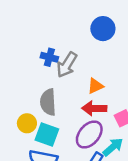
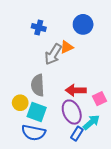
blue cross: (49, 57) -> (39, 28), moved
orange triangle: (95, 86) -> (67, 47), moved
purple ellipse: (89, 134) -> (72, 112), turned -65

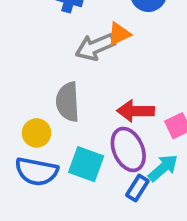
gray arrow: (53, 54) -> (95, 47), turned 35
cyan square: (37, 112) -> (86, 164), moved
blue semicircle: (34, 133) -> (37, 171), moved

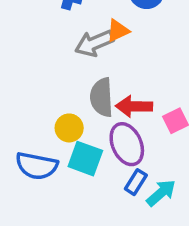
gray semicircle: (68, 102) -> (102, 97), moved
yellow circle: (37, 133) -> (69, 128), moved
cyan arrow: (163, 168) -> (161, 193), moved

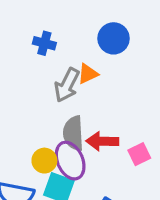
gray arrow: (94, 43) -> (67, 85), turned -40
purple ellipse: (127, 144) -> (70, 161), moved

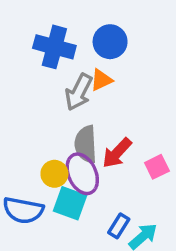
blue circle: (114, 38) -> (110, 42), moved
blue cross: (44, 43) -> (54, 47), size x1.6
red arrow: (102, 141) -> (117, 153), turned -48

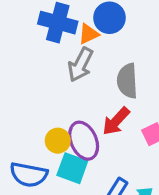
orange triangle: (101, 80) -> (88, 34), moved
gray semicircle: (86, 144) -> (127, 81), moved

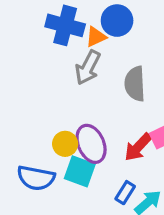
red arrow: (116, 121) -> (138, 147), moved

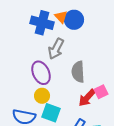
orange triangle: (96, 37) -> (61, 17), moved, turned -48
gray semicircle: (135, 84) -> (78, 72), moved
purple ellipse: (91, 144) -> (41, 73), moved

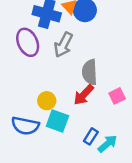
purple ellipse: (41, 73) -> (28, 42), moved
red arrow: (87, 98) -> (84, 95), moved

